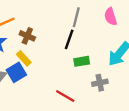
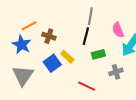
pink semicircle: (111, 17) -> (118, 30), moved
yellow rectangle: (24, 58) -> (67, 57), moved
blue square: (16, 72) -> (52, 63), moved

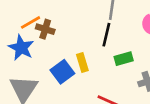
brown cross: (49, 36) -> (45, 29), moved
yellow rectangle: (67, 57) -> (82, 63), turned 32

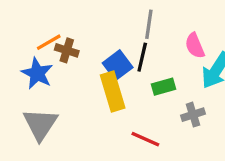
yellow rectangle: (82, 63) -> (113, 91), size x1.6
blue square: (62, 72) -> (118, 65), moved

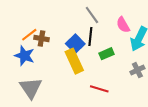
gray line: (149, 24) -> (92, 15), turned -36
gray cross: (193, 115) -> (137, 70), moved

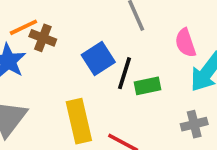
black line: (90, 37) -> (125, 73), moved
yellow rectangle: (74, 61) -> (79, 121), moved

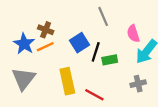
orange line: (23, 27) -> (45, 47), moved

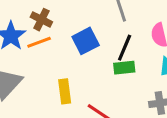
black line: (96, 52) -> (125, 48), moved
yellow rectangle: (67, 81) -> (65, 91), size x0.7

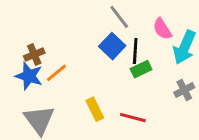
brown cross: (41, 20) -> (34, 55), moved, turned -30
blue square: (86, 41) -> (112, 46), moved

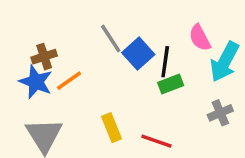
gray line: (119, 17) -> (111, 39), moved

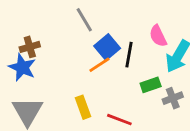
gray line: (111, 39) -> (84, 20), moved
orange line: (69, 81) -> (99, 65), moved
green rectangle: (171, 84) -> (151, 85), moved

